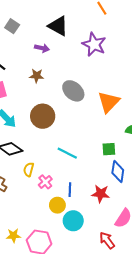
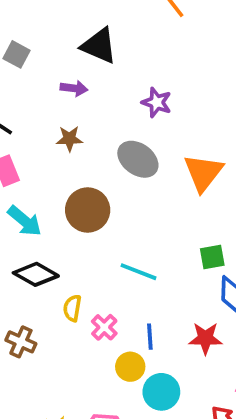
purple star: (94, 44) -> (157, 102), moved, size x0.7

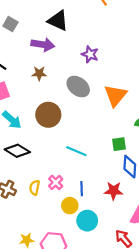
purple arrow: (74, 88) -> (43, 45), size x1.5
yellow semicircle: (72, 308) -> (35, 188), moved

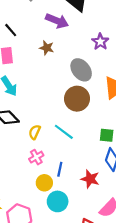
brown circle: (48, 115) -> (77, 99), moved
yellow semicircle: (35, 188) -> (35, 132), moved

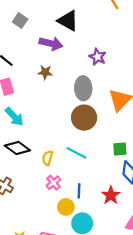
gray ellipse: (81, 70) -> (83, 88), turned 45
red star: (90, 179) -> (111, 195), turned 30

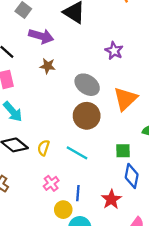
purple arrow: (51, 44) -> (41, 36), moved
purple star: (98, 57) -> (114, 51), moved
gray ellipse: (83, 88) -> (87, 85), turned -55
yellow semicircle: (47, 158) -> (44, 148), moved

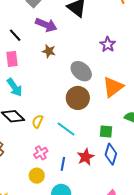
red star: (111, 199) -> (86, 157), moved
yellow circle: (63, 210) -> (37, 176), moved

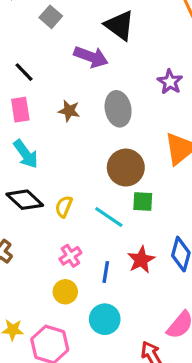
purple arrow: (46, 25) -> (91, 57), moved
brown star: (49, 51) -> (69, 111), moved
gray ellipse: (81, 71) -> (118, 109), moved, turned 40
green square: (106, 132) -> (143, 202), moved

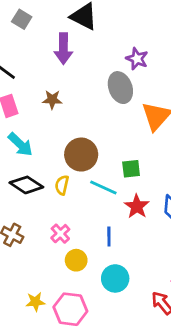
purple arrow: (91, 57) -> (63, 49), turned 80
gray ellipse: (118, 109) -> (120, 88), moved
brown circle: (126, 168) -> (81, 155), moved
pink cross: (70, 256) -> (60, 234), moved
red star: (141, 260) -> (137, 206), moved

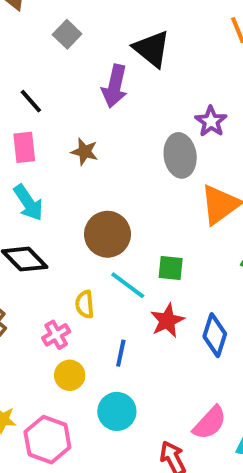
yellow semicircle: (62, 185) -> (85, 304), moved, turned -30

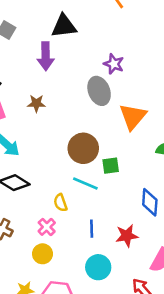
black triangle: (152, 49) -> (64, 26), turned -32
brown circle: (107, 234) -> (83, 148), moved
red star: (167, 321) -> (127, 236), moved, turned 30
yellow circle: (70, 375) -> (42, 254), moved

